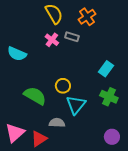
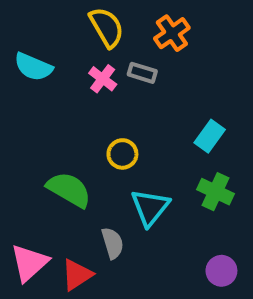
cyan semicircle: (17, 54) -> (33, 67), moved
yellow circle: (63, 86) -> (122, 154), moved
gray semicircle: (57, 123) -> (113, 243), turned 70

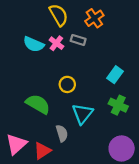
cyan semicircle: (33, 67) -> (34, 44), moved
purple circle: (221, 271) -> (122, 148), size x1.5

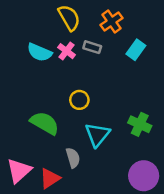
cyan rectangle: (115, 75) -> (136, 50), moved

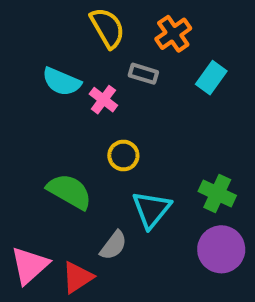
pink cross: (67, 51) -> (103, 100), moved
gray semicircle: (73, 158) -> (113, 245), turned 54
purple circle: (144, 176) -> (221, 249), moved

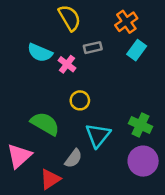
orange cross: (173, 34) -> (126, 22), moved
gray rectangle: (143, 74) -> (93, 48), turned -30
pink triangle: (30, 265) -> (19, 156), moved

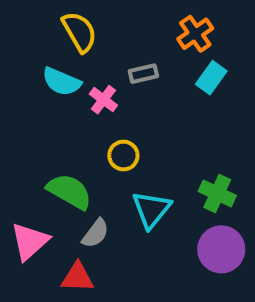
yellow semicircle: (70, 18) -> (79, 32), moved
gray semicircle: (73, 158) -> (95, 233), moved
red triangle: (50, 179) -> (77, 277), turned 35

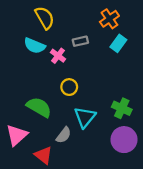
gray semicircle: (95, 233) -> (64, 135), moved
red triangle: (77, 277) -> (43, 155), turned 36

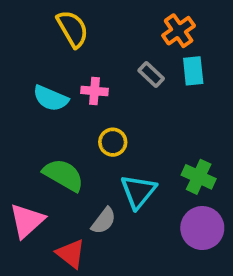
gray rectangle: (80, 41) -> (151, 75), moved, turned 56
cyan rectangle: (118, 43) -> (193, 71), turned -42
cyan semicircle: (35, 46) -> (51, 98), moved
pink cross: (58, 56) -> (94, 91), turned -32

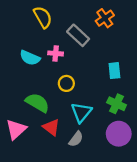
cyan rectangle: (193, 71) -> (114, 71), moved
gray rectangle: (151, 75) -> (78, 35), moved, size x1.5
gray semicircle: (104, 221) -> (76, 139), moved
red triangle: (71, 254) -> (51, 127), moved

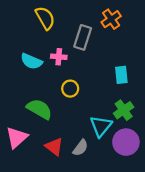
gray rectangle: (78, 35) -> (83, 37), turned 65
green cross: (117, 104) -> (124, 110), turned 30
cyan triangle: (81, 112) -> (101, 126), moved
red triangle: (51, 127) -> (54, 147), moved

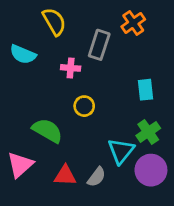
cyan semicircle: (31, 61) -> (23, 54), moved
red triangle: (54, 147) -> (65, 176), turned -36

